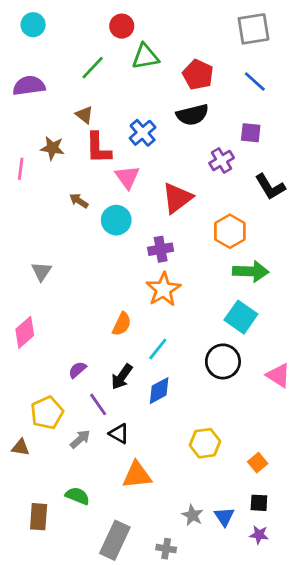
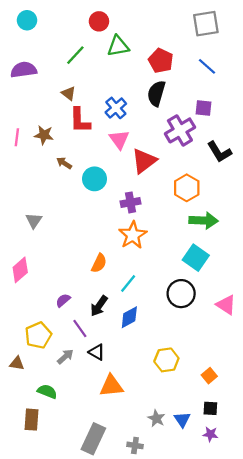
black semicircle: (192, 115) -> (156, 93), turned 120
brown star: (52, 148) -> (44, 135), moved
purple cross: (222, 161) -> (180, 130), size x1.5
pink triangle: (127, 177) -> (119, 139), moved
green semicircle: (77, 496) -> (47, 391), moved

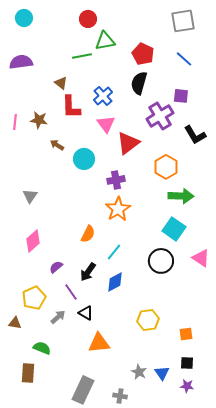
green line: (75, 55) -> (82, 56), moved, turned 36
pink diamond: (20, 270) -> (33, 241), moved
pink triangle: (226, 305) -> (201, 258), moved
orange square: (209, 376) -> (186, 334), turned 32

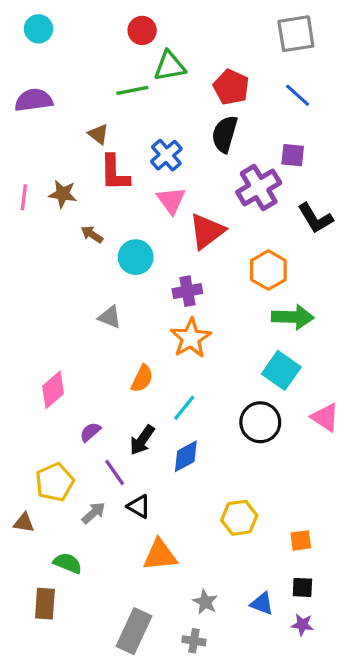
gray triangle: (30, 196) -> (110, 317), moved, turned -42
gray star: (139, 372) -> (205, 602), moved
blue triangle: (162, 373) -> (262, 604), turned -35

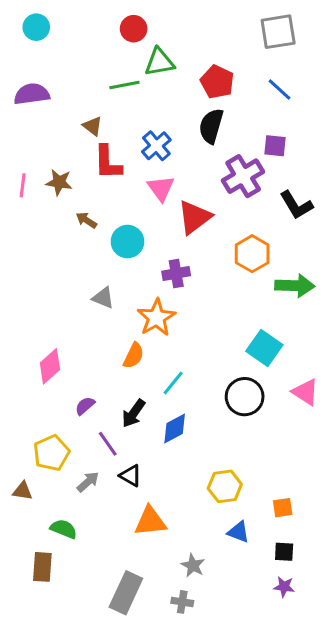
green arrow: (293, 317) -> (295, 286), moved
orange star: (191, 338) -> (156, 318), moved
blue triangle: (262, 604) -> (238, 532), moved

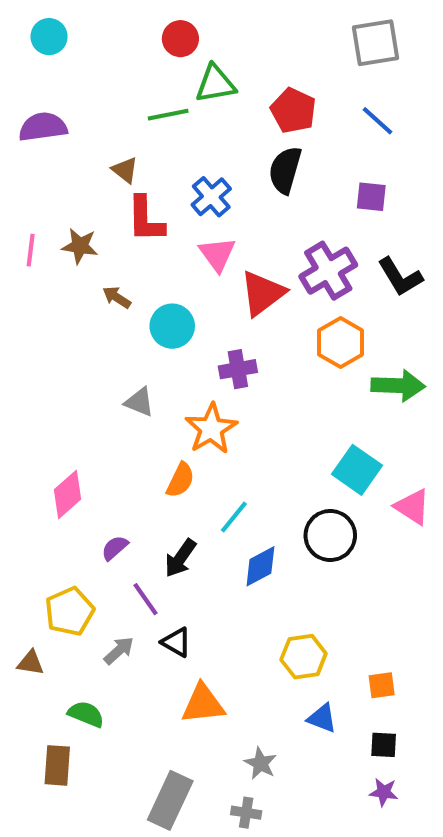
purple cross: (243, 176) -> (328, 271), moved
pink triangle: (305, 392) -> (412, 507), moved
blue diamond: (175, 429) -> (260, 566), moved

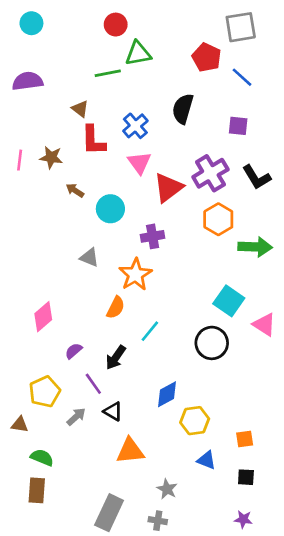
red pentagon: (293, 110) -> (206, 57), moved
blue diamond: (260, 566) -> (167, 394), moved
green semicircle: (86, 714) -> (42, 457), moved
purple star: (384, 792) -> (243, 519), moved

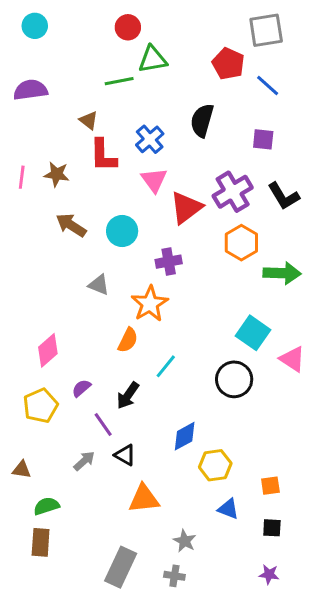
brown arrow: (75, 190) -> (71, 225), moved, size x1.5
yellow pentagon: (45, 392) -> (41, 406), moved
green semicircle: (42, 457) -> (46, 506), turned -40

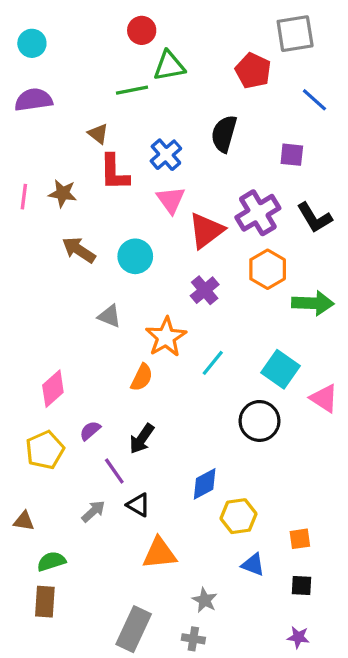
cyan circle: (35, 26) -> (32, 43), moved
blue line: (268, 85) -> (314, 100), moved
purple cross: (169, 262) -> (205, 290), moved, turned -30
cyan line: (166, 366) -> (213, 363), moved

